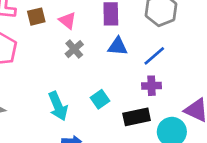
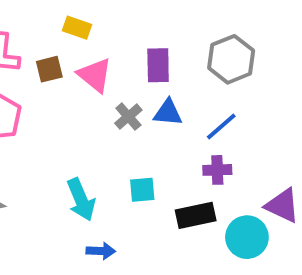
pink triangle: (67, 21) -> (95, 75), size x1.4
gray cross: (74, 49) -> (128, 117), moved
cyan square: (100, 99) -> (142, 190), turned 30

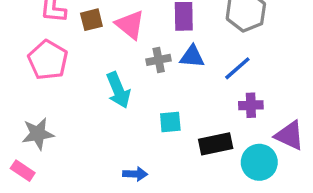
gray cross: (128, 117) -> (159, 60), turned 30
purple cross: (217, 170) -> (251, 105), moved
cyan arrow: (81, 200) -> (118, 90), moved

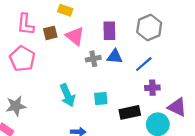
cyan arrow: (118, 90) -> (67, 95), moved

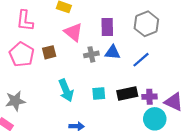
brown square: (50, 33) -> (49, 52), moved
purple cross: (152, 88) -> (149, 97), moved
black rectangle: (130, 112) -> (127, 94), moved

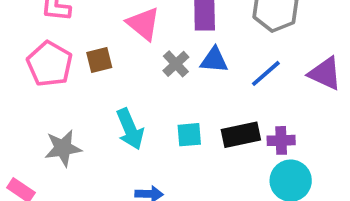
gray cross: (91, 54) -> (176, 64), turned -32
gray star: (15, 101) -> (63, 148), moved
purple triangle: (174, 102) -> (325, 73), moved

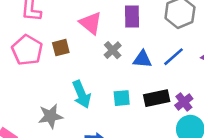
blue triangle: (214, 60) -> (142, 59), moved
purple cross: (281, 140) -> (184, 102), turned -36
gray star: (63, 148) -> (50, 116), moved

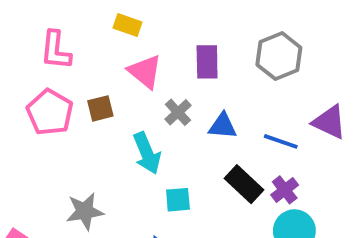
blue line: (173, 57) -> (281, 141), moved, turned 60
cyan arrow: (82, 94) -> (147, 153), moved
cyan square: (122, 98) -> (178, 200), moved
black rectangle: (157, 98) -> (244, 184), turned 55

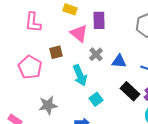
purple rectangle: (207, 62) -> (99, 20), moved
pink pentagon: (50, 112) -> (30, 67), moved
cyan square: (178, 200) -> (96, 99), turned -32

